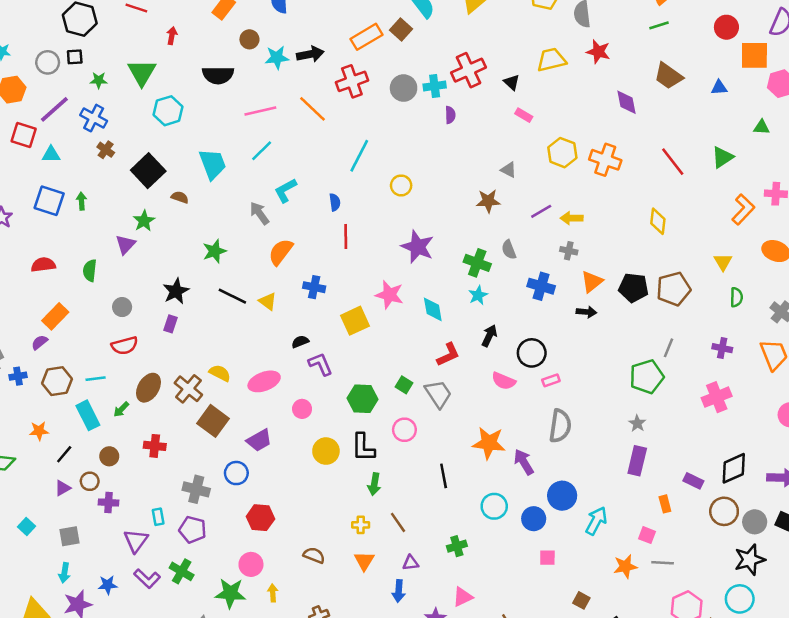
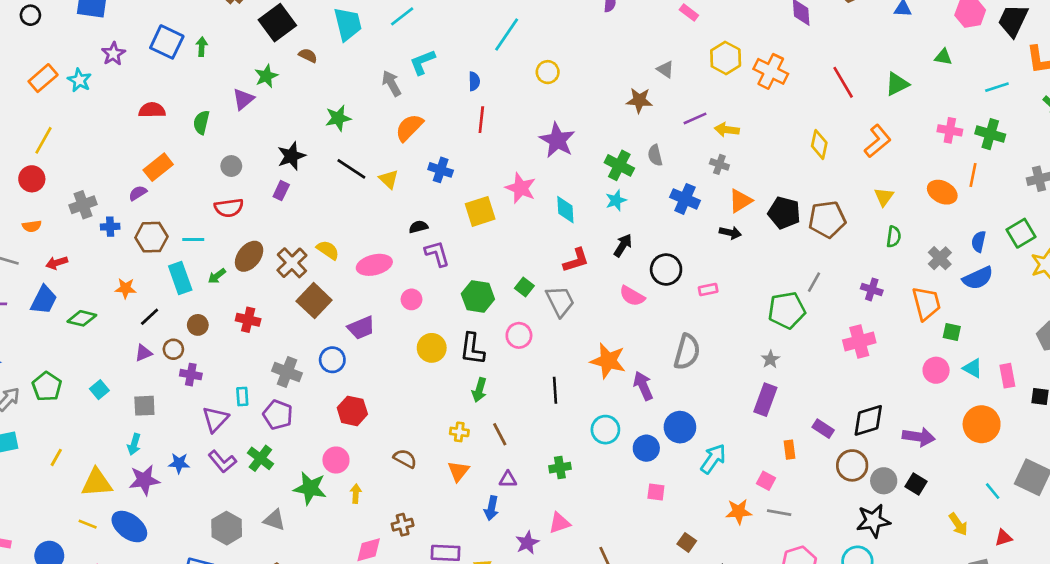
orange L-shape: (743, 209) -> (878, 141), moved
pink rectangle: (551, 380) -> (708, 289), moved

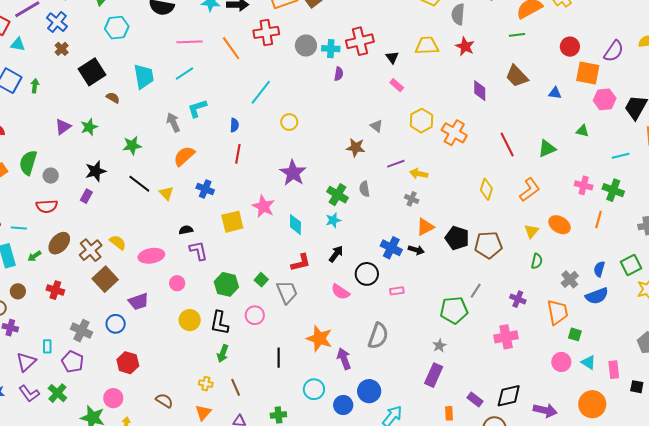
green star: (266, 76) -> (89, 127), moved
green semicircle: (201, 122) -> (28, 163), moved, size x1.4
orange ellipse: (942, 192) -> (560, 225), moved
blue cross: (685, 199) -> (391, 248), moved

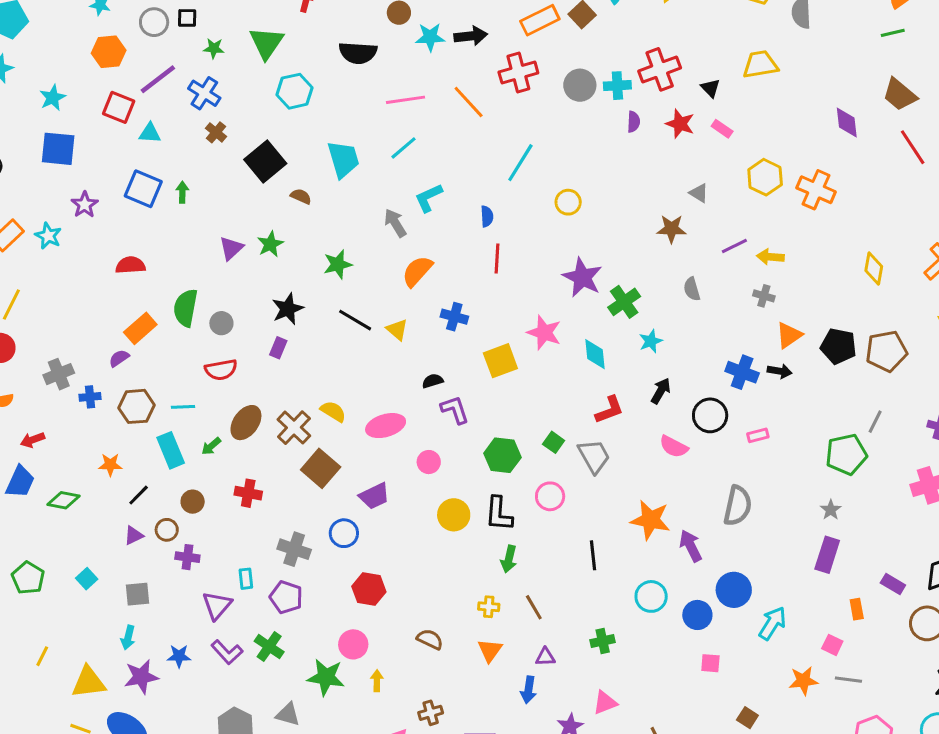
red star: (465, 46) -> (680, 124), moved
red line: (507, 144) -> (913, 147), moved
green cross: (338, 195) -> (624, 302), moved, turned 30

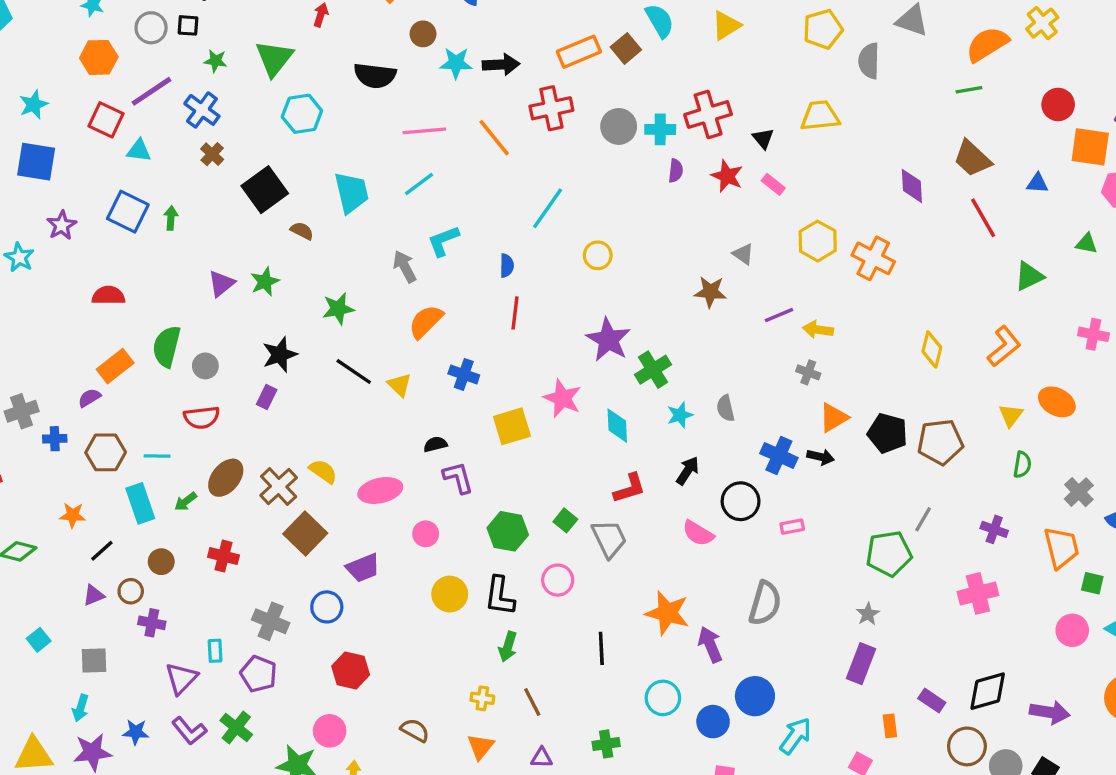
gray semicircle: (692, 289) -> (725, 408), moved

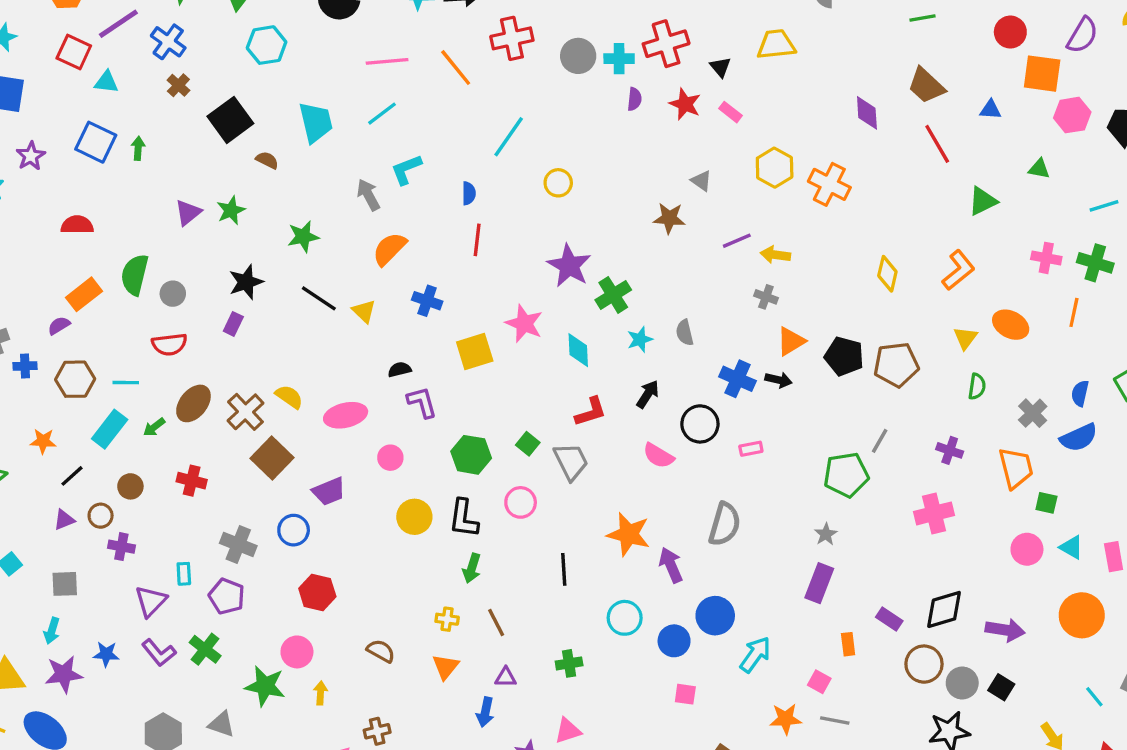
cyan rectangle: (140, 503) -> (110, 429), turned 57

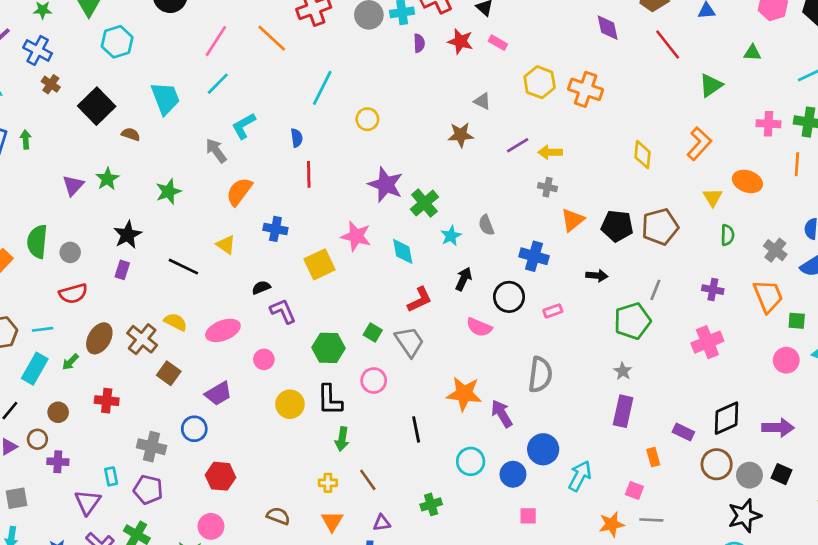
pink line: (387, 61) -> (216, 41), turned -44
black line: (319, 298) -> (183, 267), moved
black arrow: (779, 380) -> (597, 276), moved
brown square: (272, 458) -> (169, 373), size x0.7

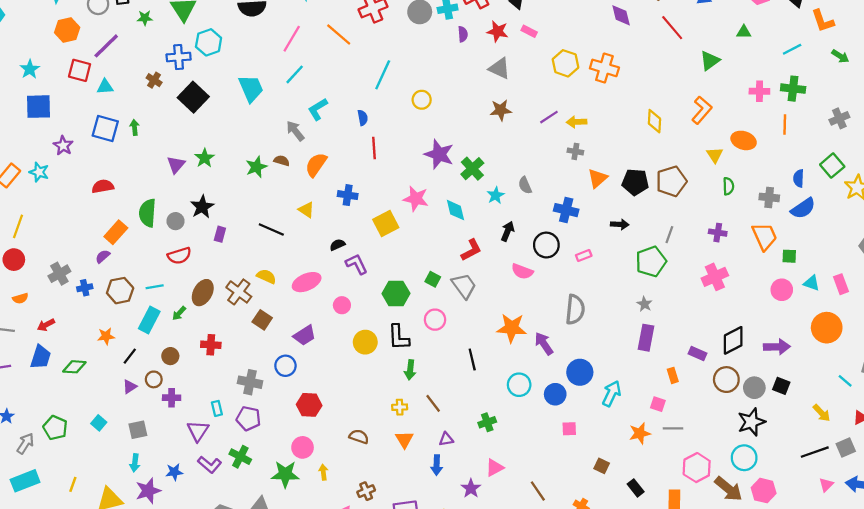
blue cross: (38, 50) -> (179, 57), moved, turned -30
gray triangle: (482, 101) -> (499, 68), moved, size x1.5
brown semicircle: (131, 134) -> (282, 161), moved
black star: (128, 235) -> (202, 207), moved
gray cross: (775, 250) -> (769, 197), turned -30

